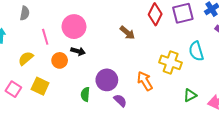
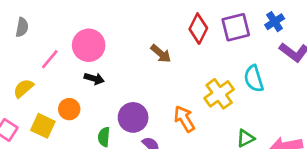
pink line: (45, 37) -> (50, 59), turned 56
orange circle: (60, 60) -> (69, 109), moved
yellow cross: (171, 62) -> (219, 94), turned 35

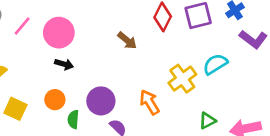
pink line: (50, 59) -> (22, 26), moved
cyan semicircle: (254, 79) -> (215, 64), turned 75
orange circle: (69, 109) -> (55, 100), moved

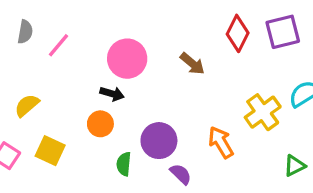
pink circle: (59, 33) -> (127, 59), moved
orange circle: (55, 100) -> (100, 124), moved

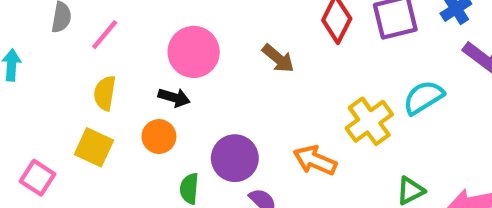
yellow semicircle: (27, 105) -> (105, 93), moved, turned -40
orange arrow: (221, 142) -> (315, 160), turned -36
yellow square: (50, 151) -> (94, 147), moved

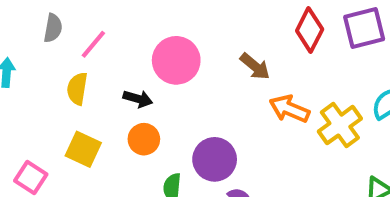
yellow semicircle: (105, 93) -> (77, 89), moved
black arrow: (174, 97) -> (138, 99), moved
orange arrow: (315, 160) -> (289, 109), moved

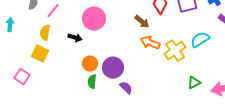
brown arrow: (255, 66) -> (142, 22), moved
orange circle: (144, 139) -> (90, 64), moved
yellow square: (83, 149) -> (40, 54), moved

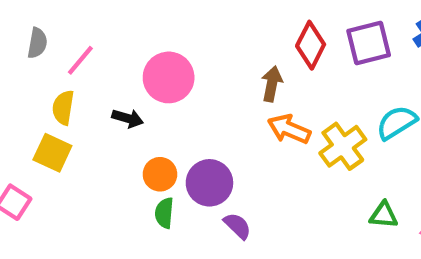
brown arrow: (142, 22) -> (272, 84), turned -119
green triangle: (194, 83) -> (384, 215), turned 32

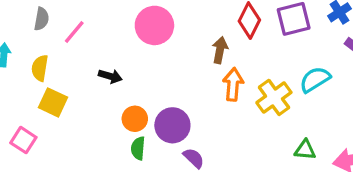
pink circle: (169, 77) -> (154, 25), moved
yellow semicircle: (63, 108) -> (40, 68), moved
orange arrow: (289, 129) -> (233, 84), turned 72

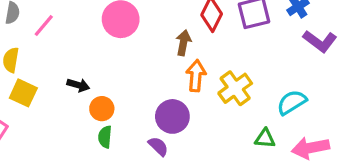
black arrow: (110, 76) -> (78, 85), moved
cyan semicircle: (315, 79) -> (292, 102), moved
purple circle: (172, 125) -> (172, 116), moved

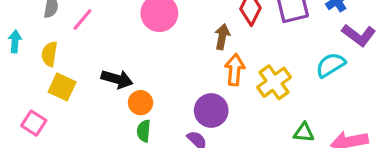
black arrow: (78, 85) -> (117, 79), size x1.4
cyan semicircle: (292, 102) -> (330, 65), moved

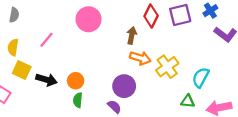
pink line: (82, 19) -> (46, 40), moved
cyan semicircle: (330, 65) -> (201, 77), moved, turned -30
orange arrow: (235, 70) -> (140, 58), turned 102
black arrow: (117, 79) -> (46, 80), moved

